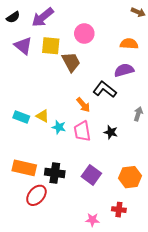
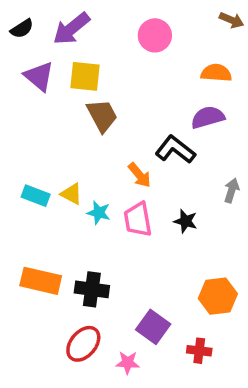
pink circle: (84, 34) -> (155, 35), moved
brown trapezoid: (71, 62) -> (102, 116), moved
purple square: (91, 175) -> (153, 327), moved
red ellipse: (36, 195) -> (83, 344), moved
pink star: (92, 220) -> (128, 363), moved

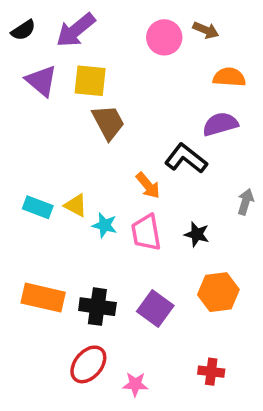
brown arrow: (232, 20) -> (206, 30), moved
orange hexagon: (218, 296) -> (218, 292), moved
purple square: (153, 327) -> (155, 308), moved

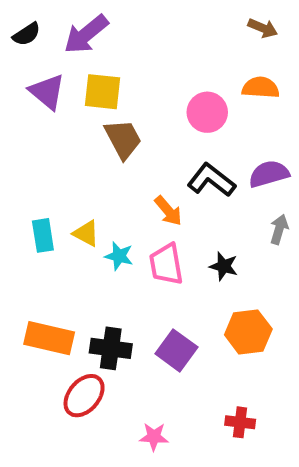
brown arrow: (206, 30) -> (263, 28), moved
pink circle: (164, 37) -> (207, 112), moved
purple semicircle: (220, 124) -> (269, 174), moved
cyan rectangle: (38, 207) -> (43, 235), turned 60
red ellipse: (88, 364) -> (84, 396), moved

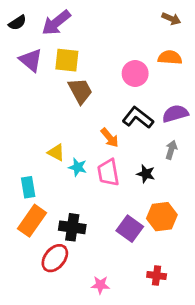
gray arrow: (279, 229) -> (171, 150), moved
cyan rectangle: (43, 235) -> (28, 187), moved
orange rectangle: (49, 338) -> (32, 221), turned -68
purple square: (176, 350) -> (130, 229), moved

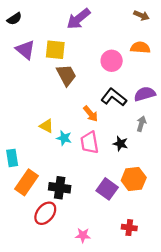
purple arrow: (56, 23) -> (78, 19), moved
cyan rectangle: (28, 187) -> (12, 158), moved

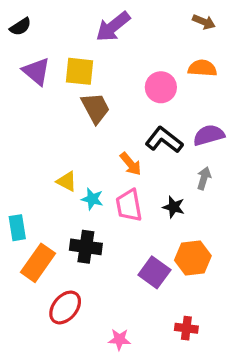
black cross: (60, 188) -> (86, 247), moved

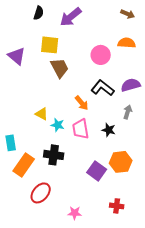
black semicircle: (20, 27) -> (39, 13), moved, turned -40
purple triangle: (36, 71) -> (17, 56), moved

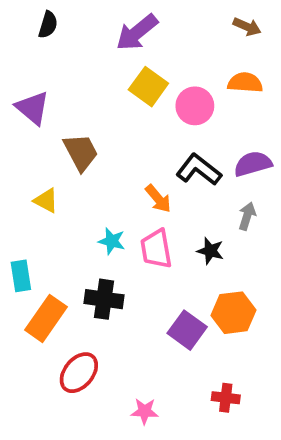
black semicircle: (39, 13) -> (48, 25), moved
yellow square: (50, 45) -> (148, 87), moved, turned 30
brown trapezoid: (60, 68) -> (81, 152), moved
yellow triangle: (42, 114) -> (46, 201), moved

